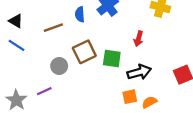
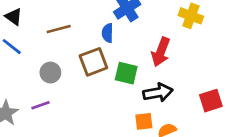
blue semicircle: (80, 14) -> (108, 33), moved
red arrow: (139, 39) -> (161, 52), size x1.5
gray circle: (59, 66) -> (50, 73), moved

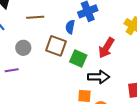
brown square: (93, 62) -> (56, 46), turned 30

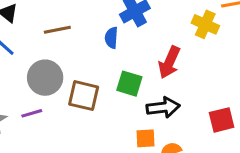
brown square: (56, 46) -> (84, 96), moved
gray circle: (23, 48) -> (45, 78), size x1.5

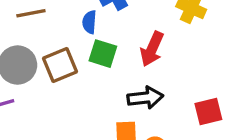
green square: (129, 84) -> (103, 54), moved
brown square: (84, 96) -> (60, 65), moved, turned -36

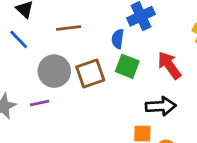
red arrow: (152, 49) -> (169, 65), turned 116

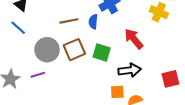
brown line: (69, 28) -> (69, 21), moved
green square: (127, 66) -> (102, 52), moved

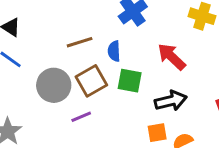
blue semicircle: (93, 22) -> (114, 51), moved
purple line: (38, 75) -> (81, 117), moved

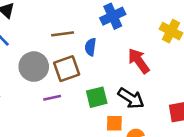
green square: (130, 81) -> (97, 97), moved, turned -35
black arrow: (171, 101) -> (131, 98), turned 36

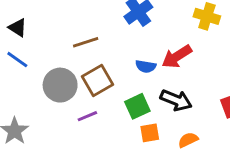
blue semicircle: (90, 47) -> (146, 66), moved, turned -78
red arrow: (139, 61) -> (177, 57), turned -76
orange square: (114, 123) -> (150, 133), moved

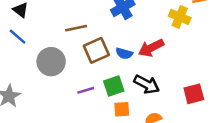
brown square: (97, 81) -> (96, 50), moved
purple line: (87, 116) -> (86, 90), moved

